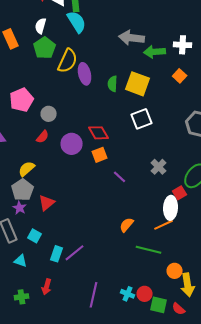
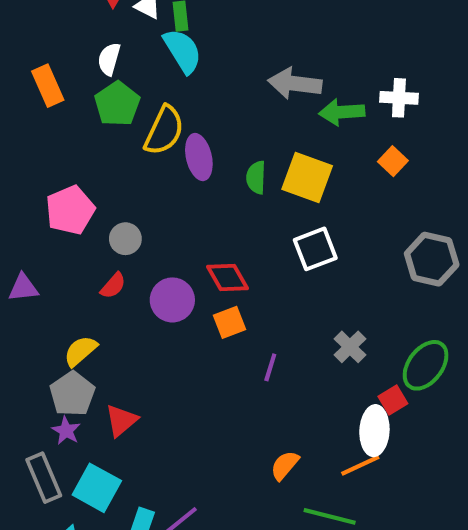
purple line: (120, 177) -> (270, 367), turned 64
cyan square: (35, 236) -> (97, 488), size x1.6

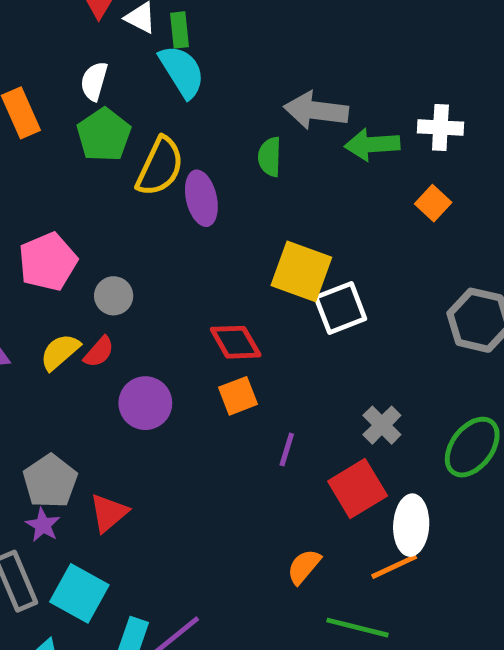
green semicircle: (256, 177) -> (270, 157), moved
yellow square: (307, 177) -> (301, 271), moved
purple circle: (172, 300) -> (145, 403), moved
yellow semicircle: (80, 351) -> (60, 352), moved
red square: (393, 400) -> (358, 489), moved, size x1.6

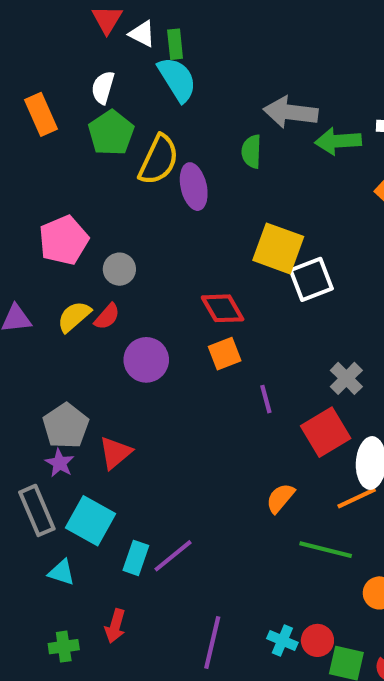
purple line: (287, 449) -> (266, 399), turned -32

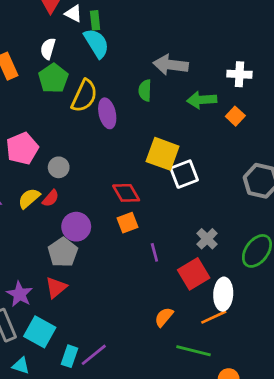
green arrow: (338, 141) -> (202, 100), moved
gray pentagon: (66, 426) -> (63, 252), moved
purple star: (60, 463) -> (20, 294), size x1.4

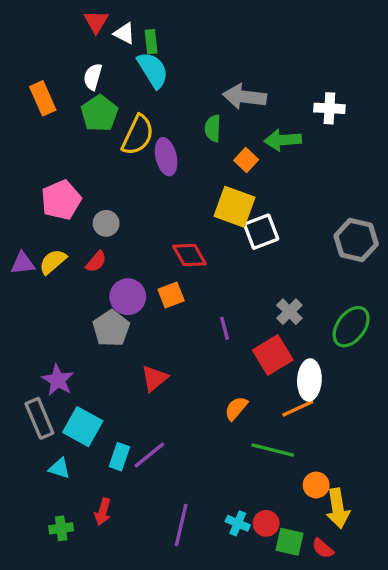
orange square: (235, 116) -> (246, 160), moved
yellow semicircle: (29, 198) -> (53, 262), moved
orange square: (127, 223) -> (171, 295), moved
red triangle: (56, 287) -> (154, 378), moved

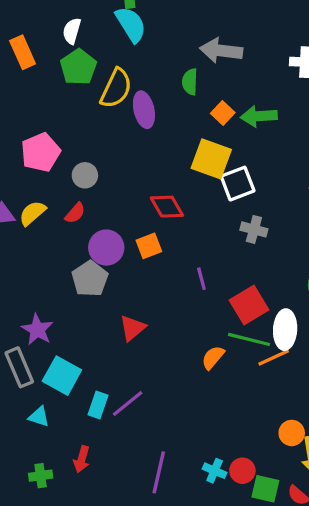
green arrow: (283, 140) -> (259, 116), moved
gray cross: (289, 312) -> (254, 229), moved, turned -30
green line: (273, 450) -> (249, 339), moved

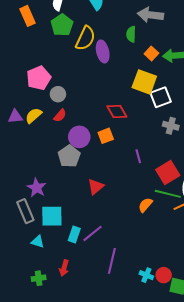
gray circle: (85, 175) -> (58, 94), moved
cyan square: (62, 376) -> (52, 216), turned -30
purple line: (159, 472) -> (112, 261), moved

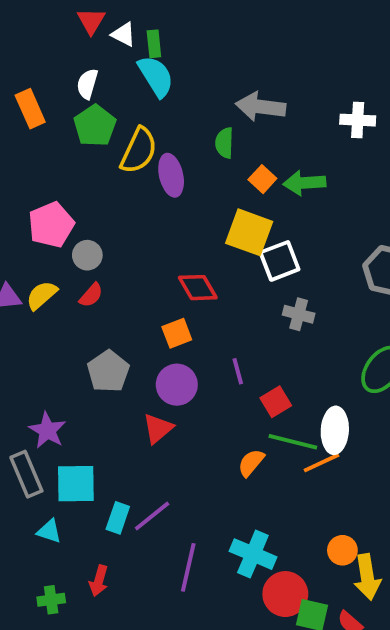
purple circle: (79, 137) -> (177, 385), moved
red square: (168, 172) -> (276, 402), moved, size x0.7
cyan cross: (146, 275) -> (253, 554), moved, size x1.6
red circle: (164, 275) -> (285, 594), size x1.5

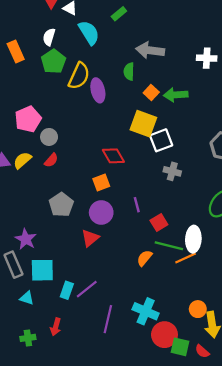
green rectangle: (154, 44) -> (119, 14), moved, turned 56

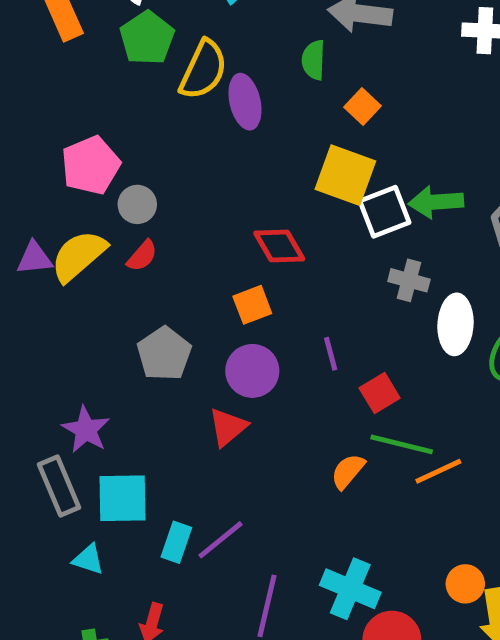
green arrow: (176, 95) -> (436, 202), moved
yellow semicircle: (22, 160) -> (79, 256), size x1.4
white ellipse: (193, 239) -> (456, 324), moved

